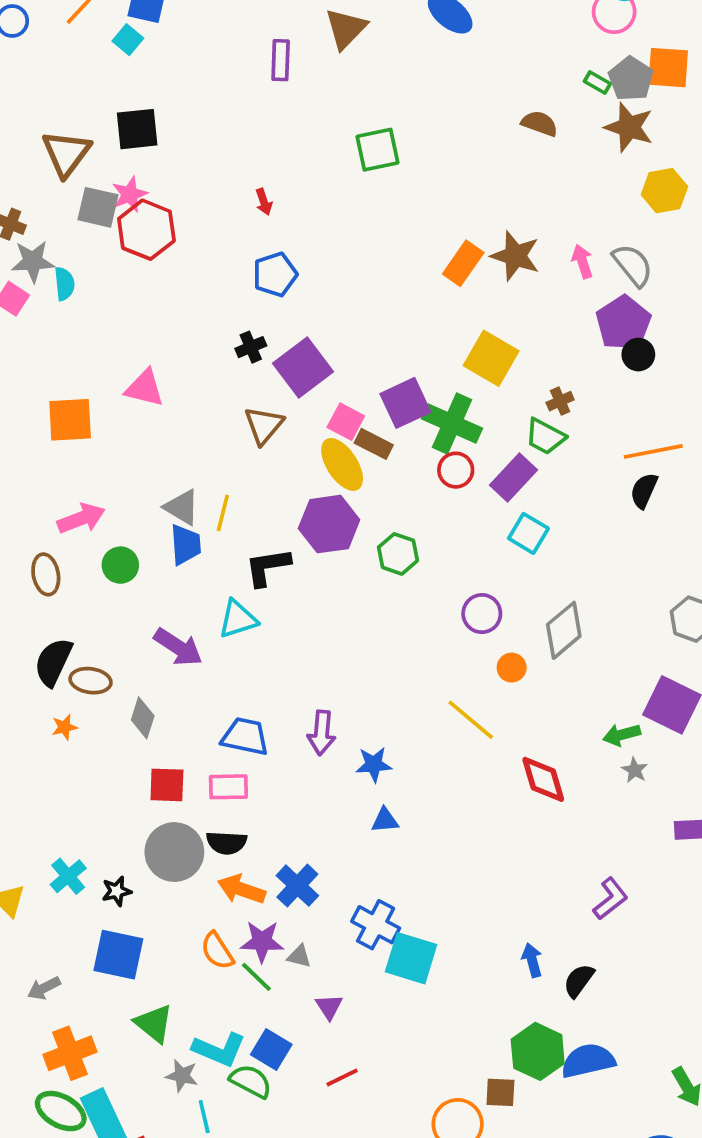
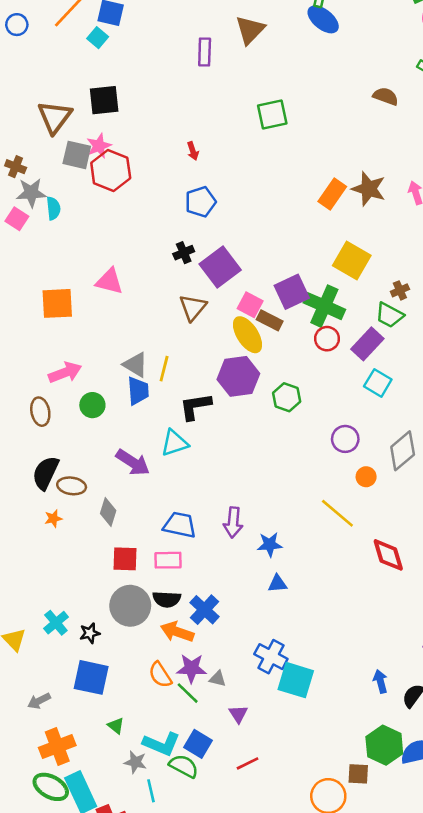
blue cross: (297, 886) -> (205, 610), moved
green triangle: (154, 1023) -> (116, 726), size x0.6

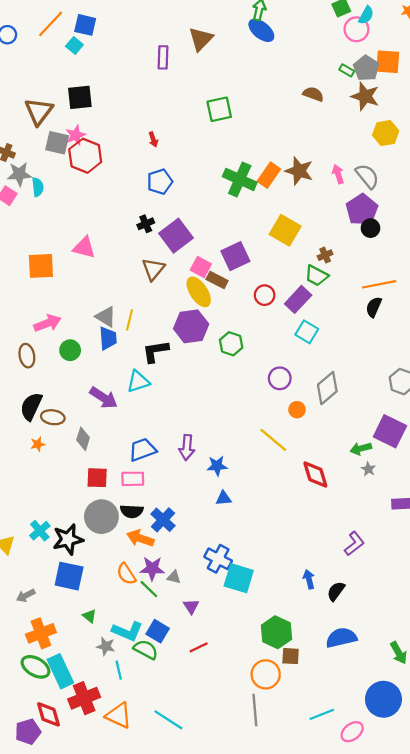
green cross: (324, 306) -> (240, 179), moved
blue trapezoid: (180, 525) -> (142, 450), turned -32
black star: (90, 633) -> (68, 539), size x1.8
green hexagon: (384, 745) -> (276, 632), moved

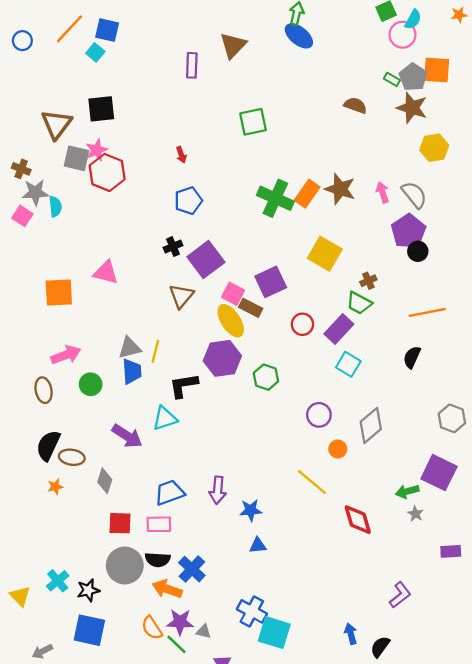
black semicircle: (374, 307) -> (412, 357), moved
gray triangle: (106, 317) -> (129, 348), turned -45
black star: (68, 539) -> (88, 590), size x0.7

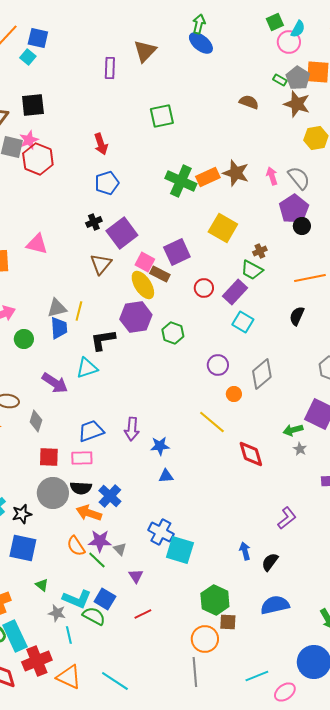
red arrow: (181, 155) -> (101, 144), size x1.5
orange rectangle: (307, 194) -> (208, 177), turned 30
gray triangle: (204, 631) -> (120, 549), turned 32

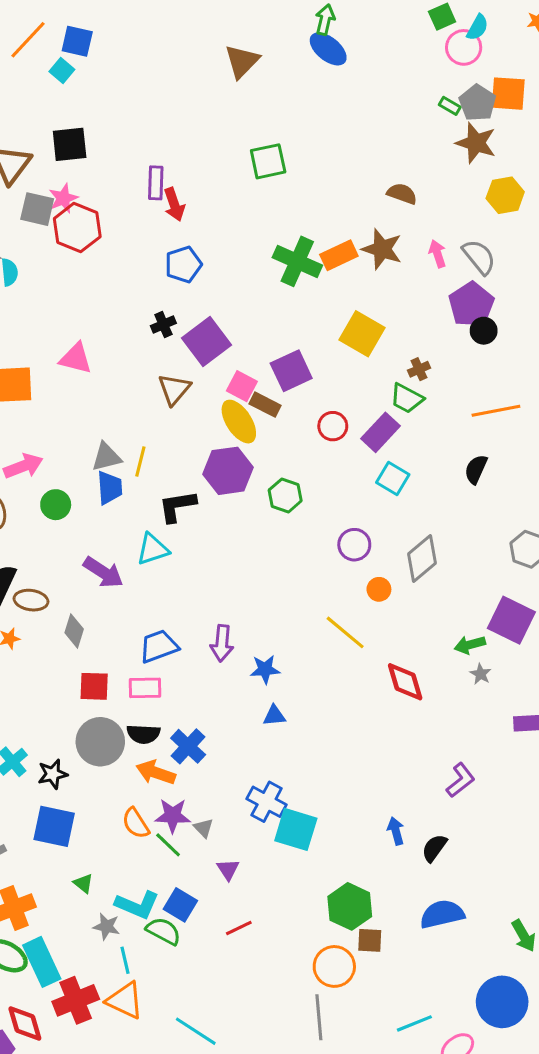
purple rectangle: (110, 68) -> (156, 183), moved
brown semicircle: (249, 102) -> (402, 194), moved
orange triangle: (69, 677) -> (125, 1000), moved

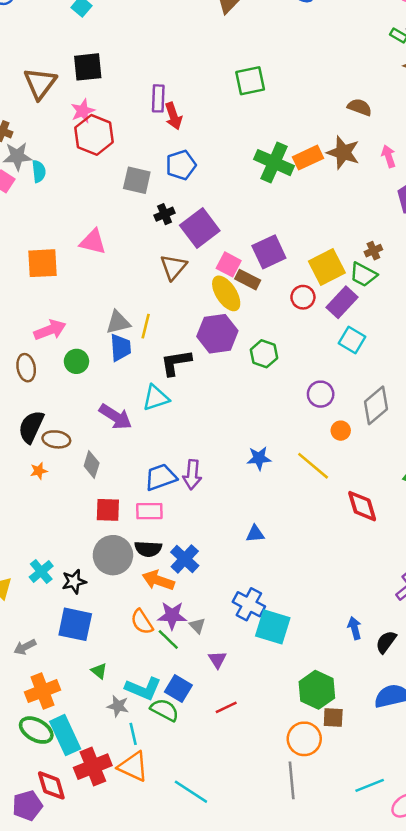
gray square: (37, 209) -> (137, 180), moved
yellow square: (362, 334) -> (327, 267), moved, turned 33
purple arrow: (222, 643) -> (192, 475), moved
blue star: (265, 669) -> (259, 458), moved

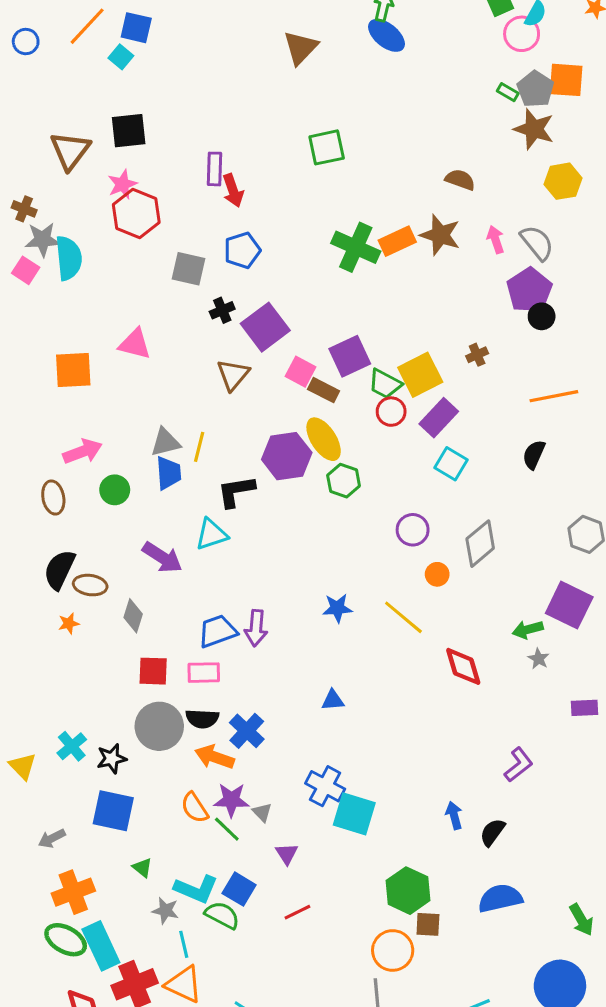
cyan semicircle: (39, 171) -> (69, 258), size x1.6
green trapezoid: (363, 275) -> (385, 384), moved
yellow ellipse: (226, 293) -> (324, 439), moved

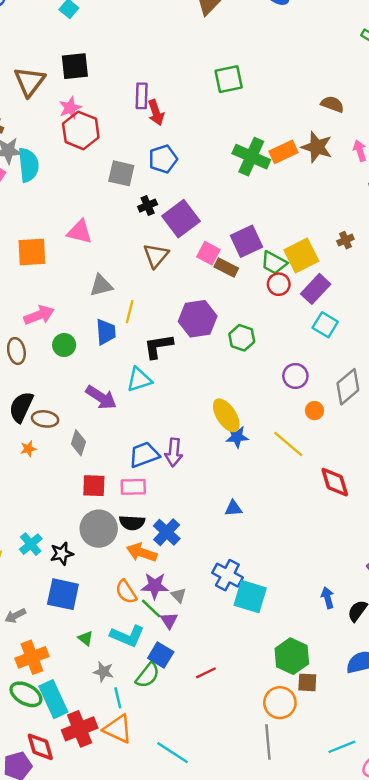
yellow ellipse: (324, 439) -> (226, 415), moved
gray triangle: (165, 442) -> (101, 285), moved
purple triangle: (287, 854) -> (169, 620), moved
cyan L-shape: (196, 889) -> (127, 636), moved
green semicircle: (222, 915) -> (148, 675), turned 100

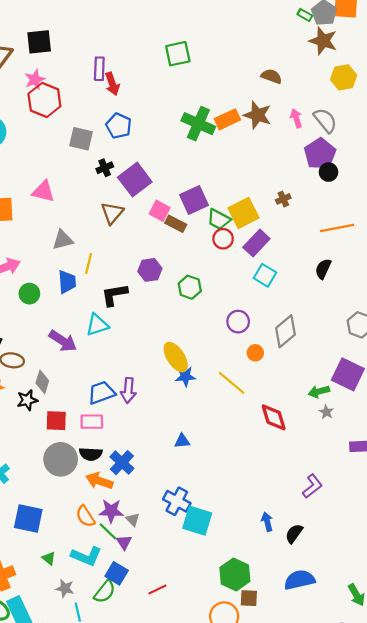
blue pentagon: (163, 159) -> (119, 126), turned -30
purple hexagon: (198, 319) -> (150, 270), size x0.7
black star: (62, 554) -> (27, 400), moved

